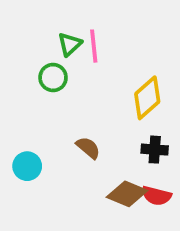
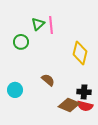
green circle: (53, 77) -> (21, 42), moved
yellow diamond: (147, 98) -> (80, 53), turned -35
black cross: (155, 150) -> (84, 92), moved

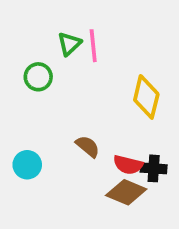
red semicircle: (85, 106) -> (128, 165), moved

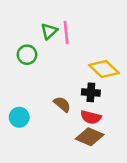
yellow diamond: (146, 97) -> (104, 69), turned -60
black cross: (154, 168) -> (91, 92), moved

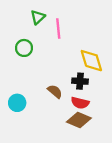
green triangle: (49, 31) -> (38, 17), moved
yellow diamond: (104, 69) -> (91, 61), turned 30

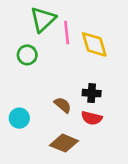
green triangle: (38, 17) -> (43, 19), size x1.5
yellow diamond: (91, 61) -> (94, 44), moved
brown diamond: (79, 120) -> (64, 143), moved

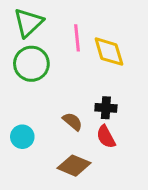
green triangle: (43, 19) -> (28, 23), moved
green circle: (27, 55) -> (31, 64), size x1.5
red semicircle: (92, 118) -> (106, 137), turned 48

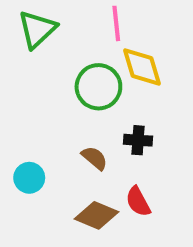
pink line: (77, 38) -> (116, 23), moved
green circle: (31, 64) -> (98, 87), moved
red semicircle: (106, 137) -> (138, 202), moved

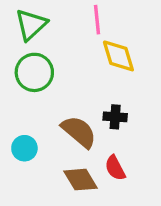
green circle: (98, 87) -> (34, 72), moved
brown semicircle: (95, 158) -> (79, 132), size x1.6
brown diamond: (96, 215) -> (80, 180), turned 36

